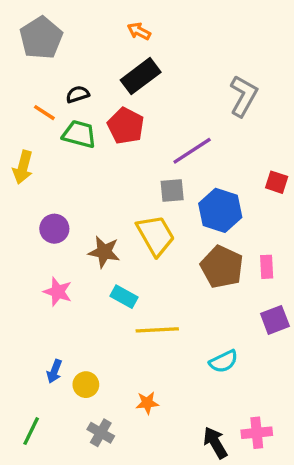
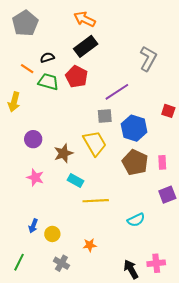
orange arrow: (139, 31) -> (85, 19), size x1.5
brown star: (104, 252) -> (63, 153), turned -30

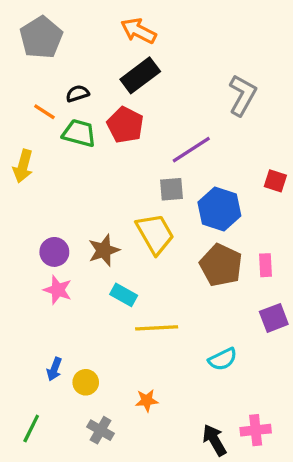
purple circle: (33, 139) -> (54, 252), moved

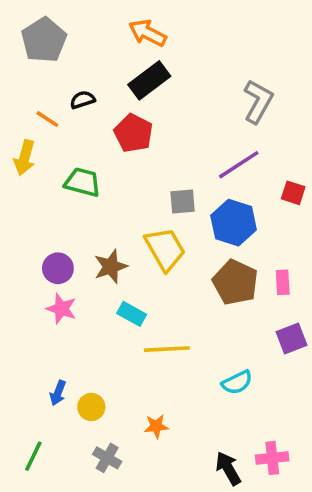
green trapezoid: (79, 133) -> (83, 182), moved
purple line: (191, 150) -> (239, 165), moved
yellow arrow: (23, 166) -> (25, 158), moved

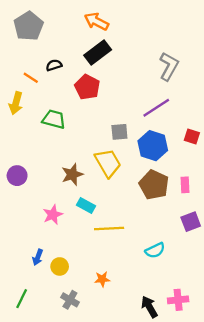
red square: (293, 193) -> (192, 136), moved
purple circle: (58, 268) -> (17, 176), moved
pink star: (61, 309) -> (53, 215), moved, turned 30

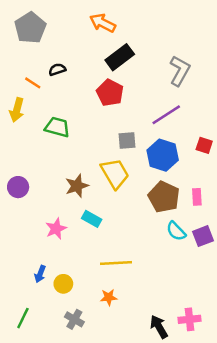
black rectangle: (98, 53) -> (120, 57), moved
red pentagon: (87, 87) -> (110, 93), moved
yellow line: (109, 229) -> (116, 263), moved
cyan semicircle: (155, 250) -> (176, 231), moved, turned 72

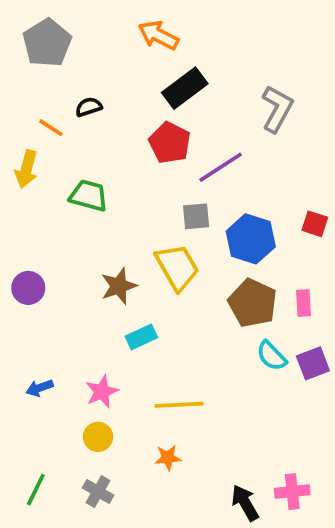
purple line: (166, 115) -> (221, 167), moved
cyan rectangle: (92, 219) -> (141, 337), turned -54
pink star: (56, 229) -> (102, 392), moved
blue arrow: (40, 274) -> (40, 388), moved, turned 49
gray cross: (74, 319) -> (98, 492), moved

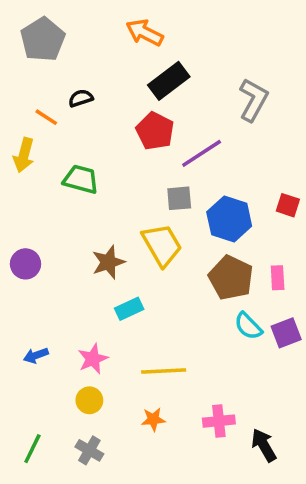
pink cross: (292, 492) -> (219, 421), moved
black arrow: (245, 503) -> (264, 445), moved

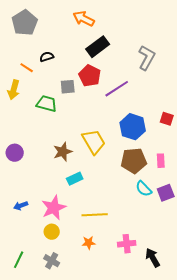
gray square: (179, 198) -> (68, 87), moved
brown pentagon: (231, 278) -> (134, 161), turned -30
pink star: (93, 359) -> (54, 208), size x1.4

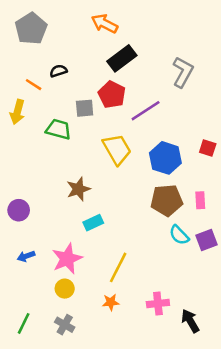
yellow trapezoid: (94, 142) -> (117, 149), moved
purple circle: (15, 153) -> (19, 210), moved
yellow line: (95, 215) -> (118, 267), turned -60

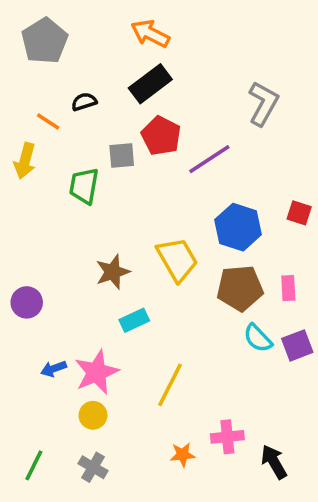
black rectangle: (122, 58) -> (150, 84), moved
green trapezoid: (58, 129) -> (84, 186), turned -95
yellow trapezoid: (117, 149) -> (177, 259), moved
blue arrow: (26, 256) -> (54, 369), moved
orange star: (111, 302) -> (183, 455), moved

